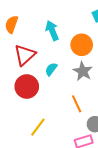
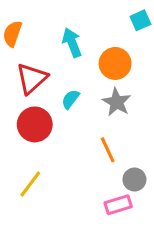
yellow line: (38, 127) -> (30, 184), moved

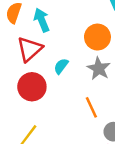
cyan arrow: (72, 43) -> (42, 20), moved

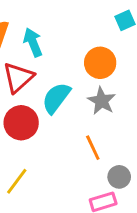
cyan semicircle: (61, 66) -> (56, 98), size x1.6

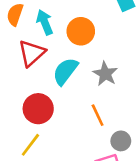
orange circle: (100, 63) -> (81, 31), moved
red circle: (21, 123) -> (38, 109), moved

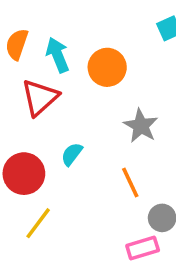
cyan semicircle: (65, 71) -> (72, 154), moved, size x0.6
red circle: (38, 109) -> (24, 174), moved

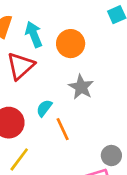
gray star: (141, 126) -> (81, 87), moved
orange line: (130, 182) -> (63, 129), moved

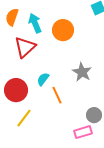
gray star: (81, 87) -> (82, 72), moved

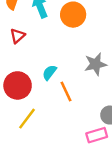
red triangle: (25, 47) -> (18, 36), moved, size x0.6
gray star: (82, 72) -> (96, 64), turned 30

